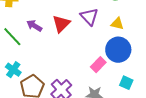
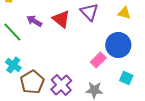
red triangle: (61, 24) -> (61, 19), turned -36
yellow triangle: (117, 24) -> (124, 13), moved

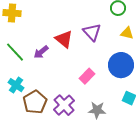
purple arrow: (34, 21) -> (41, 52), moved, turned -70
pink rectangle: (98, 60) -> (87, 76), moved

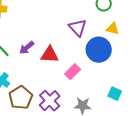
red triangle: (64, 39) -> (50, 55), moved, turned -36
blue circle: (121, 65) -> (99, 50), moved

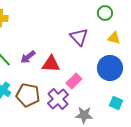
blue circle: (99, 50) -> (110, 68), moved
brown pentagon: (21, 98) -> (28, 95), moved, turned -30
purple cross: (50, 101) -> (58, 99), moved

